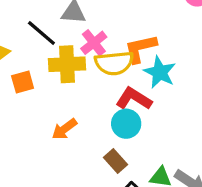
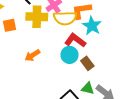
brown rectangle: (116, 161) -> (87, 63), moved

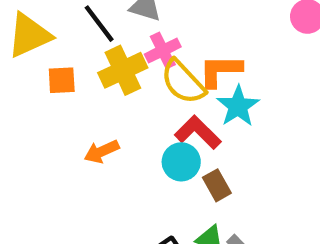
yellow cross: (37, 17) -> (123, 70), turned -35
yellow semicircle: (65, 18) -> (183, 82), turned 40

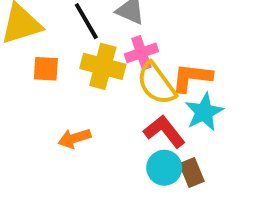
yellow cross: (123, 70) -> (103, 66), turned 33
cyan circle: (181, 162) -> (164, 168), moved
brown rectangle: (217, 185) -> (192, 172), moved

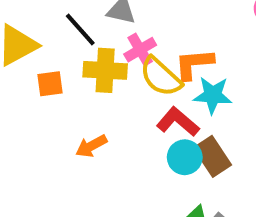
cyan star: (204, 112) -> (213, 95), turned -30
brown rectangle: (192, 172) -> (212, 156), size x1.4

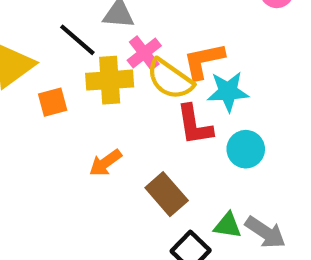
red L-shape: (178, 122) -> (194, 125), turned -132
brown rectangle: (212, 156) -> (167, 194), moved
cyan circle: (185, 157) -> (246, 149), moved

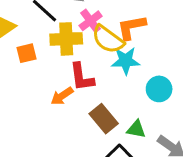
cyan star: (228, 92) -> (126, 61), moved
red L-shape: (194, 125) -> (82, 77), moved
green triangle: (228, 225) -> (136, 129), moved

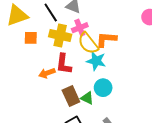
cyan circle: (159, 89) -> (103, 88), moved
green triangle: (136, 129) -> (87, 98), moved

